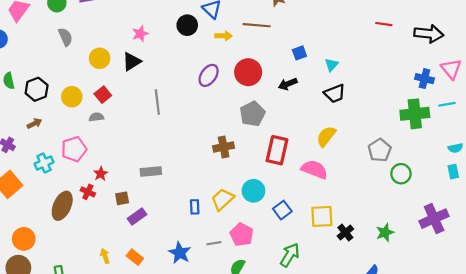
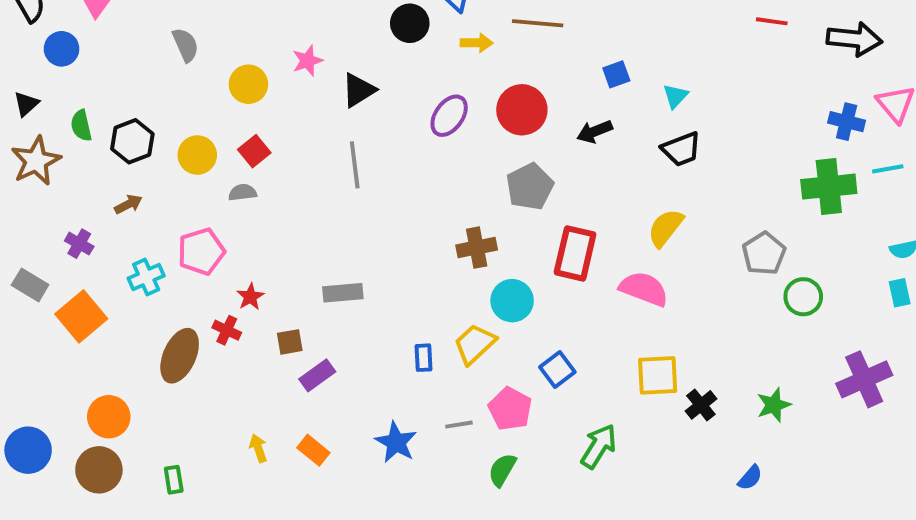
pink star: (140, 34) -> (307, 61), moved
black triangle: (132, 61) -> (359, 90), moved
cyan circle: (253, 191) -> (512, 301), moved
blue square: (282, 210) -> (557, 370), moved

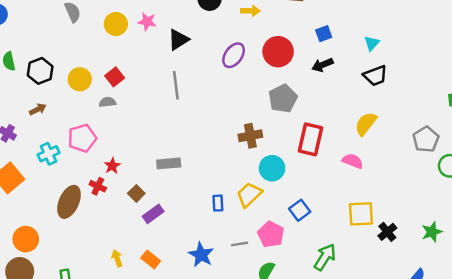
pink star: (307, 61) -> (147, 22), turned 30
blue square: (616, 74) -> (324, 34), moved
yellow circle: (248, 84) -> (116, 24), moved
pink semicircle: (644, 289) -> (353, 161), size x0.7
brown square: (290, 342) -> (136, 193), turned -35

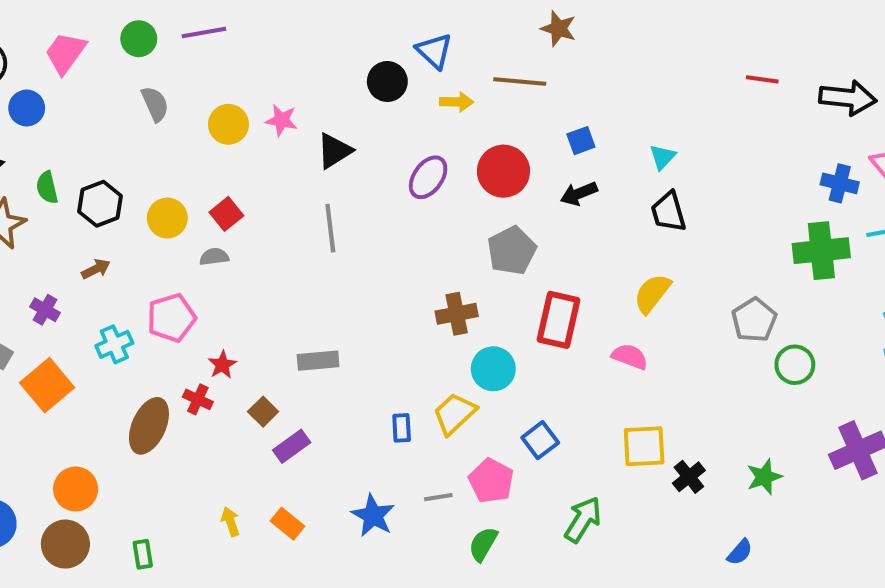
black trapezoid: (375, 76) -> (669, 212), turned 95

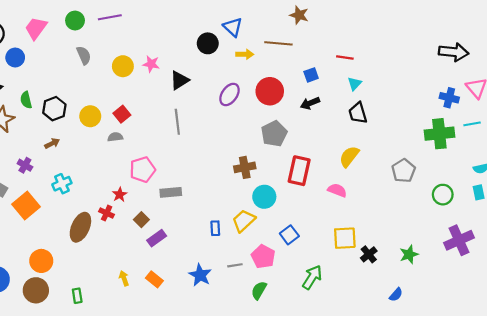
red line: (762, 79) -> (345, 57), moved
pink pentagon: (171, 318) -> (142, 170), moved
green circle: (795, 365) -> (443, 195), moved

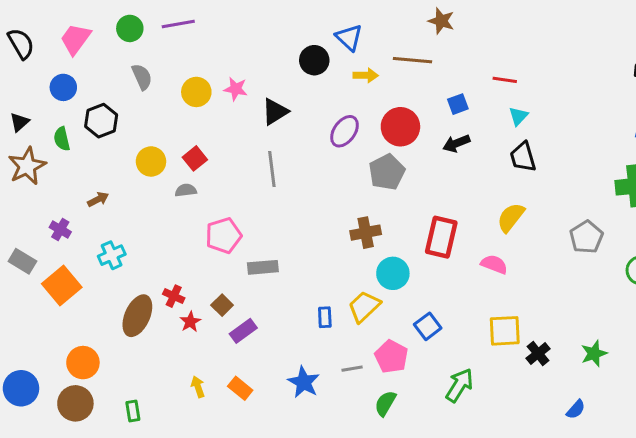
blue circle: (15, 57) -> (63, 87), moved
black hexagon: (54, 109) -> (101, 121), moved
gray pentagon: (274, 134) -> (387, 172), moved
red star: (120, 195) -> (190, 322), moved

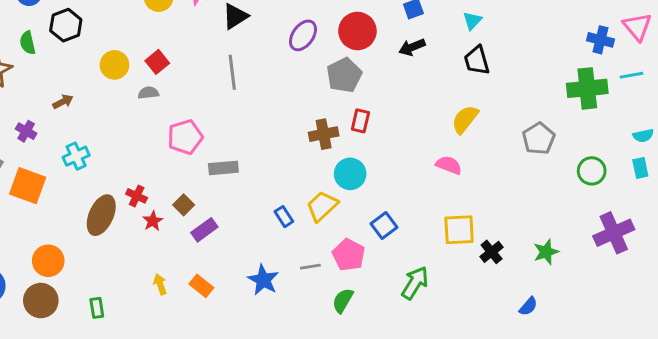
red rectangle: (441, 237) -> (360, 121), moved, size x0.6
orange square: (62, 285) -> (28, 186), turned -30
blue rectangle: (325, 317) -> (284, 217), turned -30

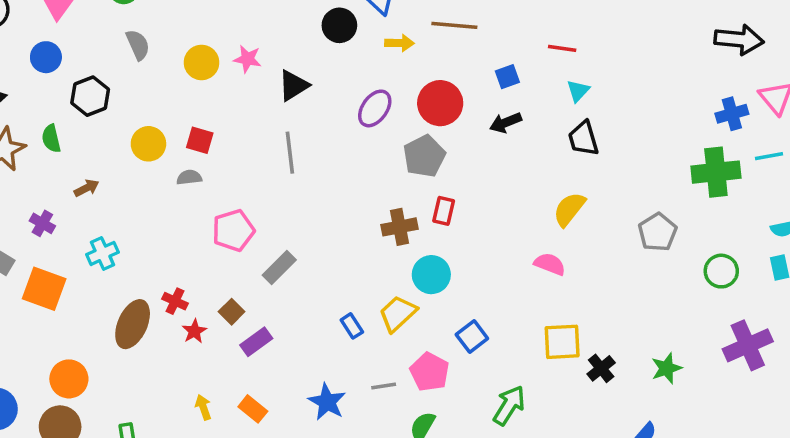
blue cross: (600, 40) -> (732, 114), turned -30
green semicircle: (28, 43) -> (51, 138), moved
red square: (157, 62) -> (200, 140), turned -35
gray rectangle: (223, 168) -> (279, 268), turned -40

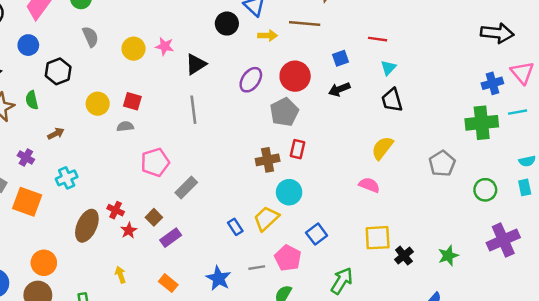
yellow arrow: (203, 407) -> (120, 275), moved

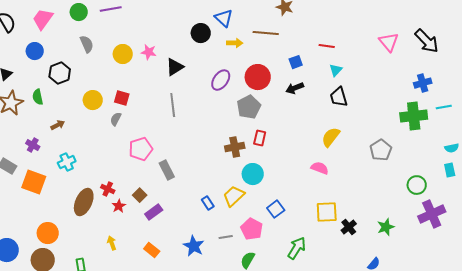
black arrow: (497, 33) -> (427, 41), turned 40
pink triangle: (522, 73) -> (389, 42), moved
gray semicircle: (125, 126) -> (116, 119), turned -56
gray rectangle: (186, 187) -> (167, 170), turned -72
green circle: (485, 190) -> (417, 185), moved

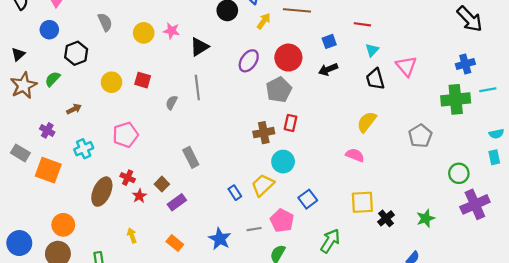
pink triangle: (389, 42) -> (406, 66), moved
yellow arrow: (235, 43) -> (264, 21), turned -56
green semicircle: (38, 97) -> (53, 79), turned 56
gray semicircle: (116, 119) -> (172, 103), moved
pink pentagon: (141, 149) -> (125, 135), moved

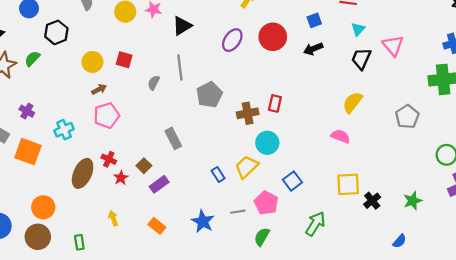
black trapezoid: (375, 79) -> (361, 59), turned 40
gray pentagon: (279, 90) -> (209, 95), moved
brown arrow: (74, 109) -> (99, 89), moved

